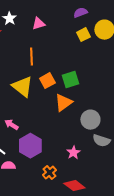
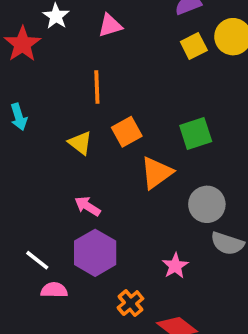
green square: (70, 80) -> (196, 134), moved
yellow triangle: (22, 87) -> (80, 143), size x0.6
pink arrow: (11, 125) -> (88, 206), moved

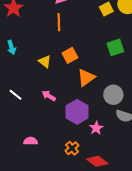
orange line: (97, 87) -> (59, 22), moved
green square: (196, 134) -> (115, 47), moved
purple hexagon: (95, 253) -> (77, 112), moved
white line: (37, 260) -> (16, 95), moved

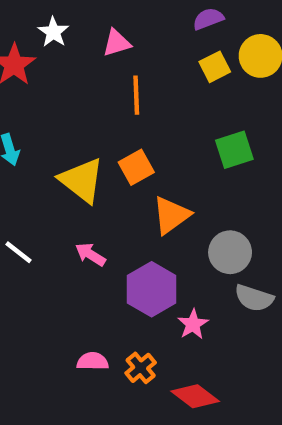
orange line: (59, 22) -> (136, 95), moved
yellow triangle: (45, 61) -> (82, 180), size x1.6
pink semicircle: (31, 141) -> (93, 361), moved

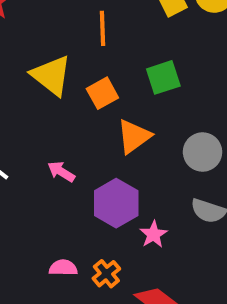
green square: (234, 150) -> (163, 77), moved
yellow triangle: (82, 180) -> (51, 75), moved
gray circle: (230, 252) -> (203, 152), moved

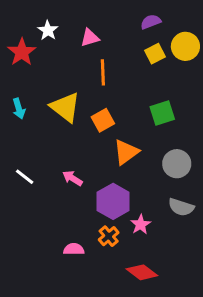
green square: (163, 77) -> (162, 113), moved
orange cross: (106, 274) -> (109, 236), moved

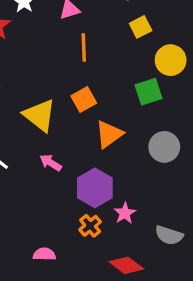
yellow circle: (185, 46) -> (171, 60), moved
yellow triangle: (65, 107) -> (40, 115), moved
gray semicircle: (181, 207) -> (169, 235), moved
pink semicircle: (74, 249) -> (44, 254), moved

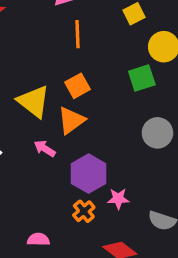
orange triangle: (109, 134) -> (71, 120), moved
pink star: (125, 213) -> (118, 199), turned 30

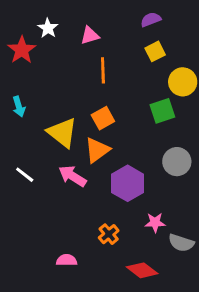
pink arrow: (45, 149) -> (72, 176), size x1.4
purple hexagon: (89, 174) -> (128, 183), moved
pink star: (118, 199) -> (155, 222), moved

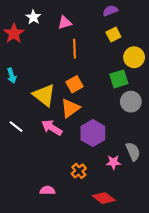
gray circle: (177, 162) -> (131, 102), moved
gray semicircle: (181, 243) -> (133, 151), moved, turned -132

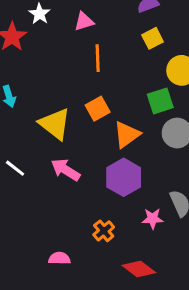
orange triangle: (70, 108) -> (127, 135), moved

